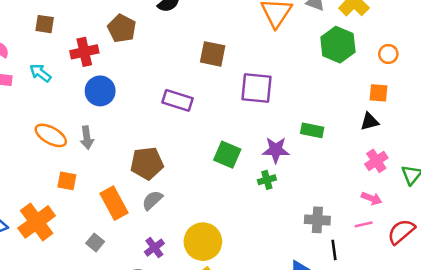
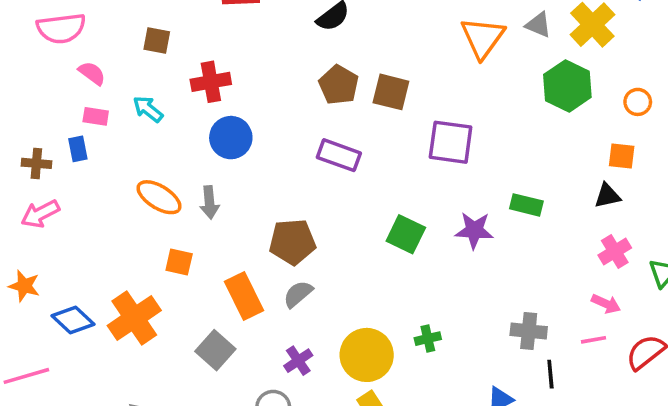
brown pentagon: (122, 28) -> (339, 85), moved
green cross: (267, 180) -> (428, 339), moved
gray square: (95, 242) -> (215, 350), size x1.5

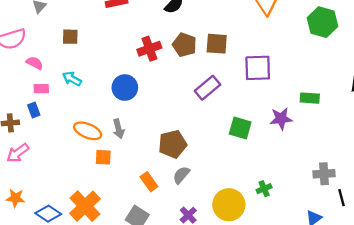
red cross: (211, 82) -> (149, 49), moved
purple rectangle: (339, 155) -> (208, 88), moved, turned -50
orange square: (179, 262) -> (103, 157), moved
orange rectangle: (244, 296) -> (149, 182), size x0.7

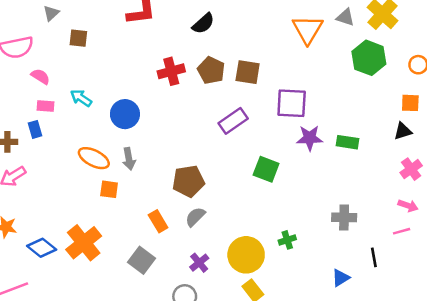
brown square: (70, 37) -> (78, 38), moved
blue circle: (125, 88) -> (125, 114), moved
purple star: (281, 119) -> (310, 138), moved
gray cross: (324, 174) -> (344, 217), moved

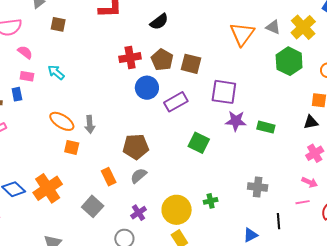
blue circle: (125, 114) -> (147, 88), moved

